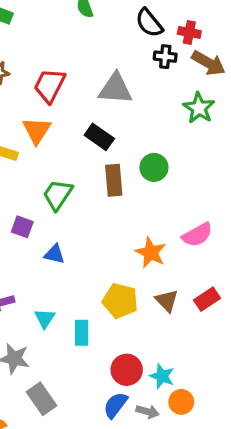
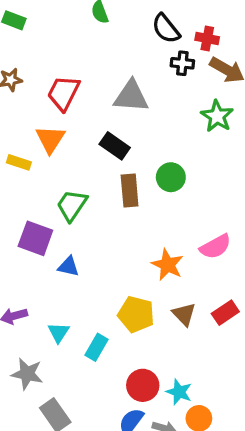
purple square: (22, 227) -> (35, 238), size x1.5
cyan rectangle: (82, 333) -> (97, 347), turned 30

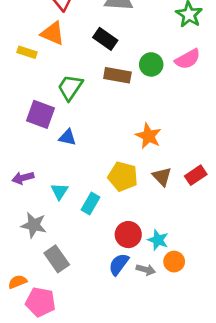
orange triangle: (50, 139) -> (53, 33), turned -40
brown rectangle: (130, 190) -> (117, 75), turned -75
pink semicircle: (215, 247) -> (188, 59), moved

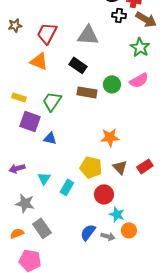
yellow rectangle: (27, 52) -> (19, 97), moved
orange star: (148, 136) -> (110, 137), turned -30
red circle: (128, 235) -> (104, 194), moved
orange semicircle: (18, 282) -> (17, 233), moved

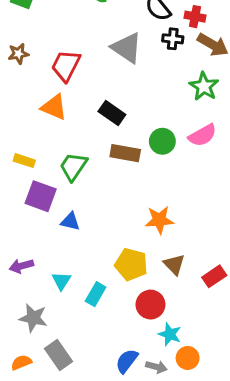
gray triangle: (88, 35) -> (127, 48), moved, turned 30
red rectangle: (145, 166) -> (214, 276), moved

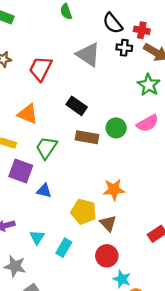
orange triangle: (54, 107) -> (28, 114), moved
yellow pentagon: (131, 264) -> (84, 212), moved
brown triangle: (174, 264) -> (108, 223), moved

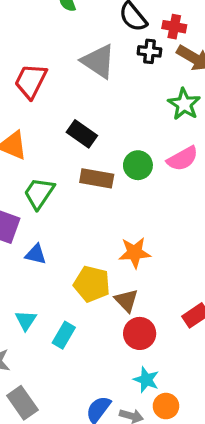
red circle: (107, 256) -> (140, 333), moved

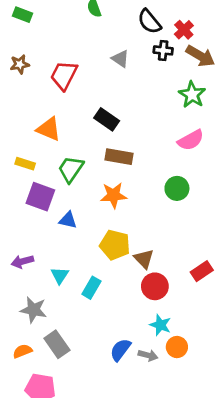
red cross: (174, 27) -> (184, 30), turned 36
gray triangle: (98, 61) -> (120, 59), size x0.6
green circle: (138, 165) -> (177, 188), moved
orange star: (135, 253) -> (113, 195), moved

